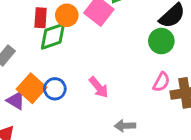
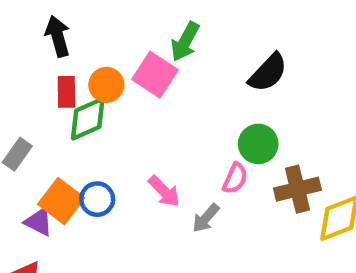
green circle: (161, 41) -> (258, 144), moved
pink semicircle: (161, 82) -> (235, 178), moved
gray arrow: (125, 126) -> (206, 218), moved, turned -42

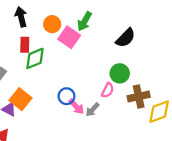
orange circle: (106, 85) -> (52, 24), moved
pink arrow: (164, 191) -> (76, 107), moved
blue circle: (97, 199) -> (66, 96), moved

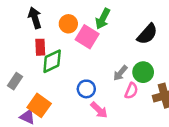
blue circle: (66, 96) -> (86, 89), moved
gray arrow: (92, 110) -> (120, 73), moved

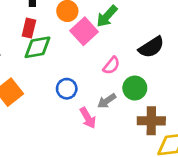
gray arrow: (120, 73) -> (107, 101), moved
pink semicircle: (131, 91) -> (111, 65), moved
pink arrow: (99, 110) -> (88, 118), moved

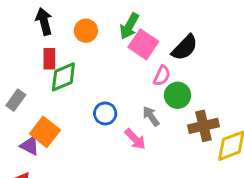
pink square: (84, 31) -> (143, 44), moved
pink semicircle: (111, 65) -> (162, 76), moved
gray arrow: (107, 101) -> (151, 116), turned 102

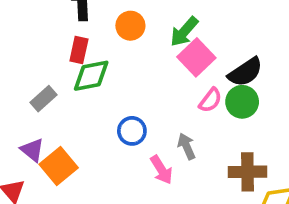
green circle: (178, 95) -> (242, 102), moved
gray rectangle: (16, 100) -> (44, 99), moved
orange square: (45, 132) -> (59, 166), moved

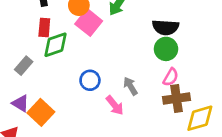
pink square: (196, 57) -> (89, 22), moved
black semicircle: (245, 72) -> (166, 27), turned 45
pink semicircle: (210, 100) -> (171, 77), moved

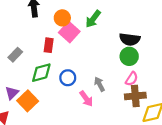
red rectangle: (44, 27) -> (49, 45), moved
green diamond: (55, 45) -> (41, 73), moved
gray rectangle: (24, 66) -> (15, 55), moved
purple triangle: (20, 103) -> (12, 93), turned 40

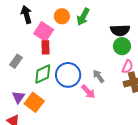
orange circle: (62, 18) -> (62, 16), moved
pink square: (69, 32) -> (44, 32), moved
blue circle: (68, 78) -> (68, 75), size x1.6

